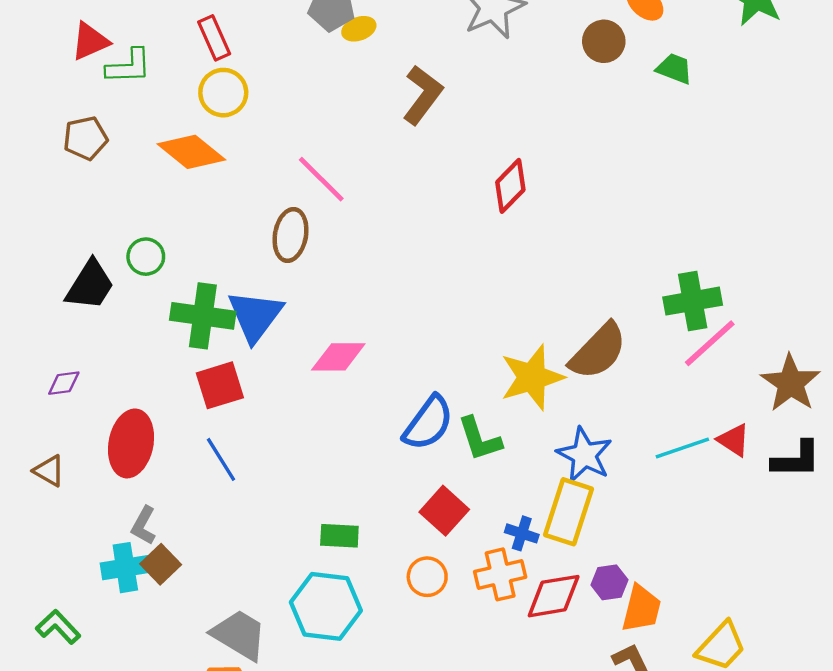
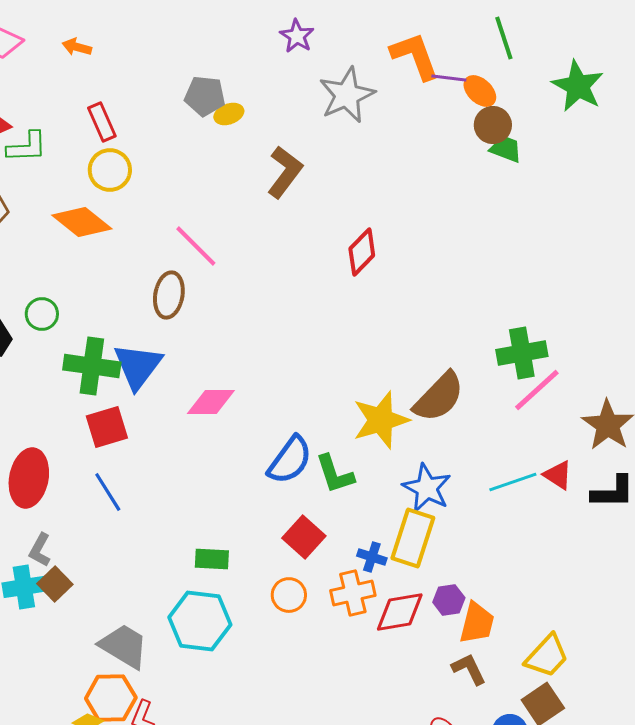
brown circle: (604, 41) -> (493, 125), moved

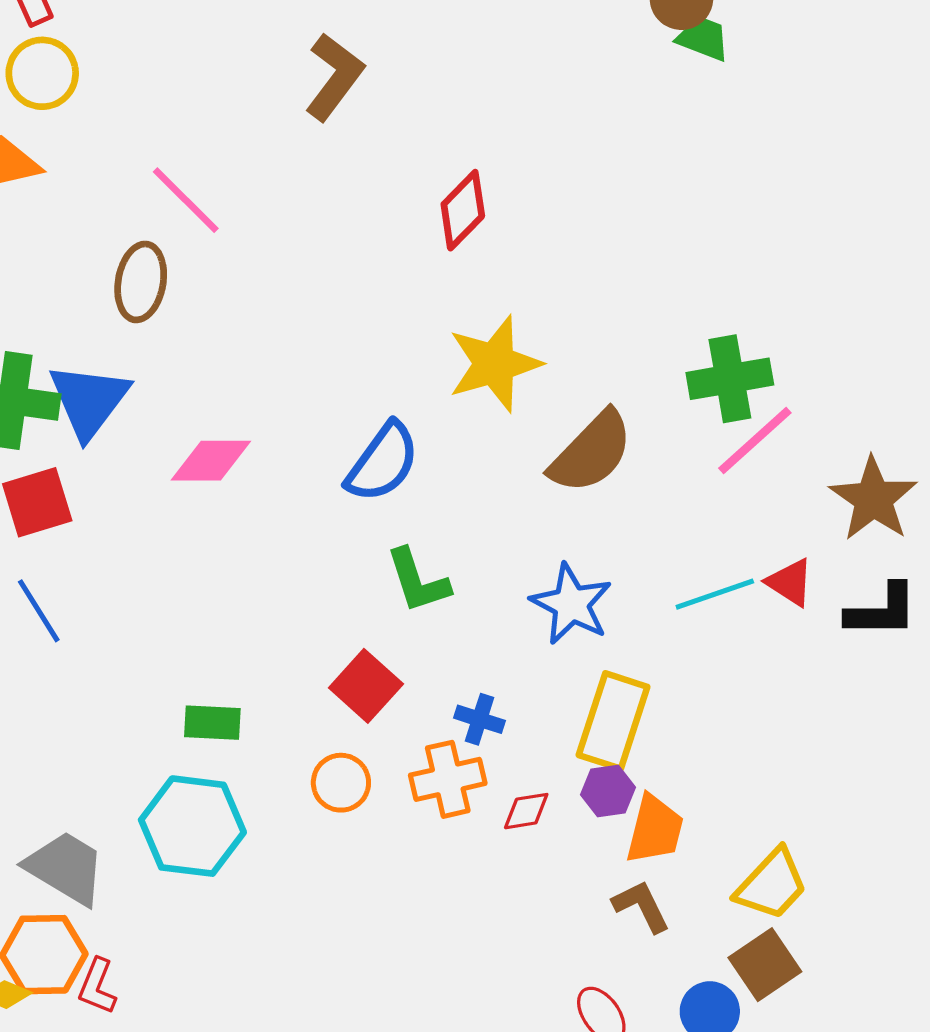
yellow star: (381, 420) -> (495, 364), moved
blue semicircle: (290, 460) -> (383, 462), moved
yellow rectangle: (413, 538) -> (613, 721), moved
red diamond: (400, 612) -> (526, 811), size x0.6

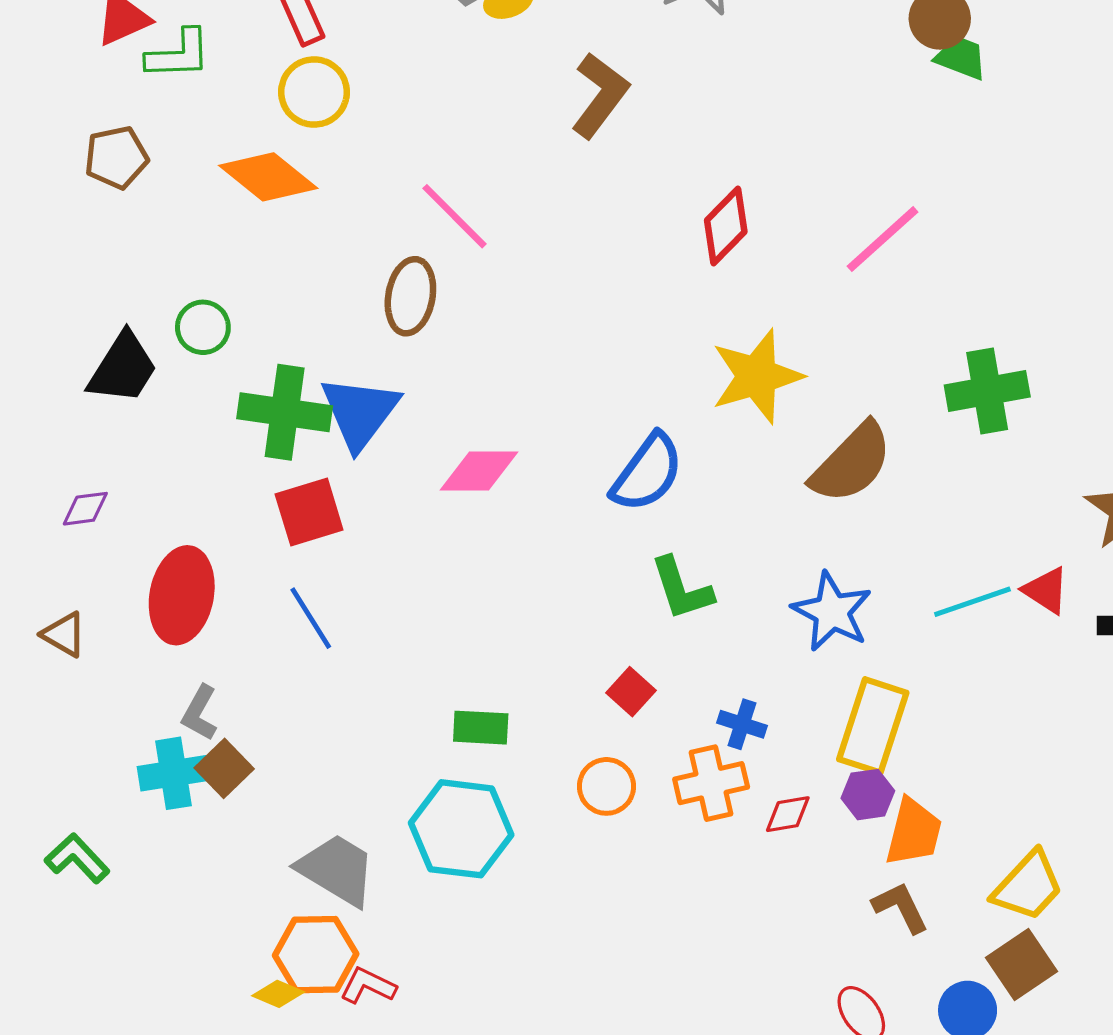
pink line: (755, 441) -> (883, 239), moved
red square: (366, 686) -> (631, 692), size x0.7
red L-shape: (97, 986) -> (368, 986), turned 94

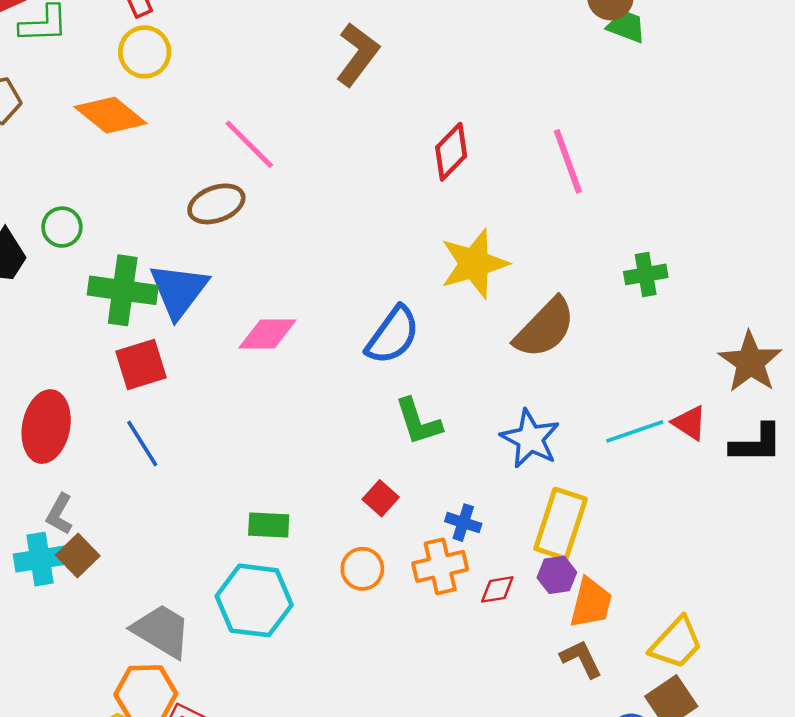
pink line: (883, 239) -> (568, 161), turned -68
brown ellipse: (410, 296) -> (216, 204), turned 60
green cross: (987, 391) -> (646, 274), size x0.7

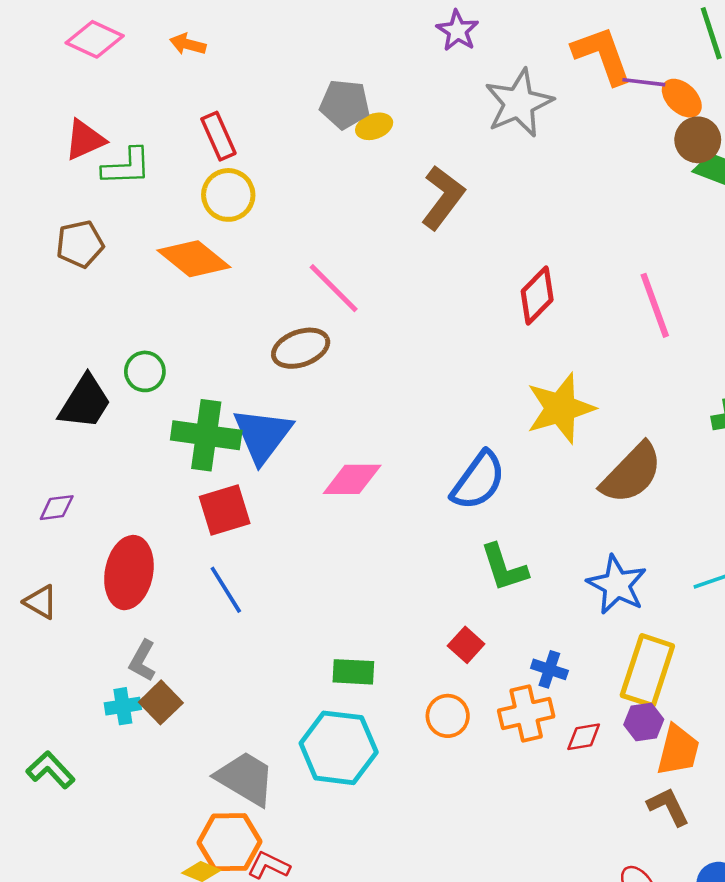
cyan cross: (40, 559) -> (123, 706), size x0.7

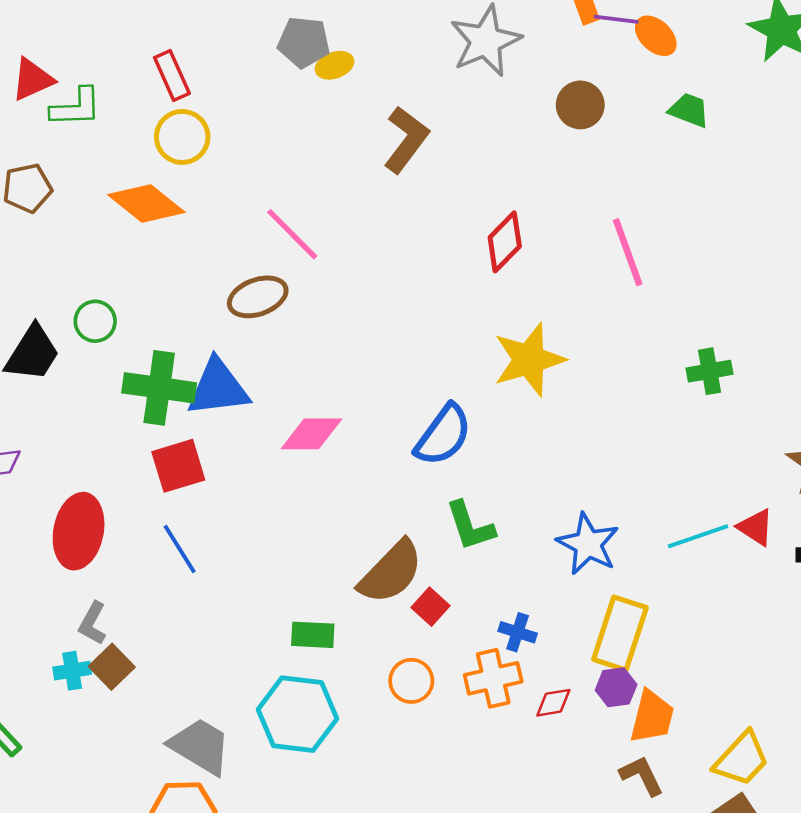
brown circle: (698, 140) -> (580, 105), moved
blue triangle: (263, 435) -> (218, 388), turned 46
brown semicircle: (632, 473) -> (391, 572), moved

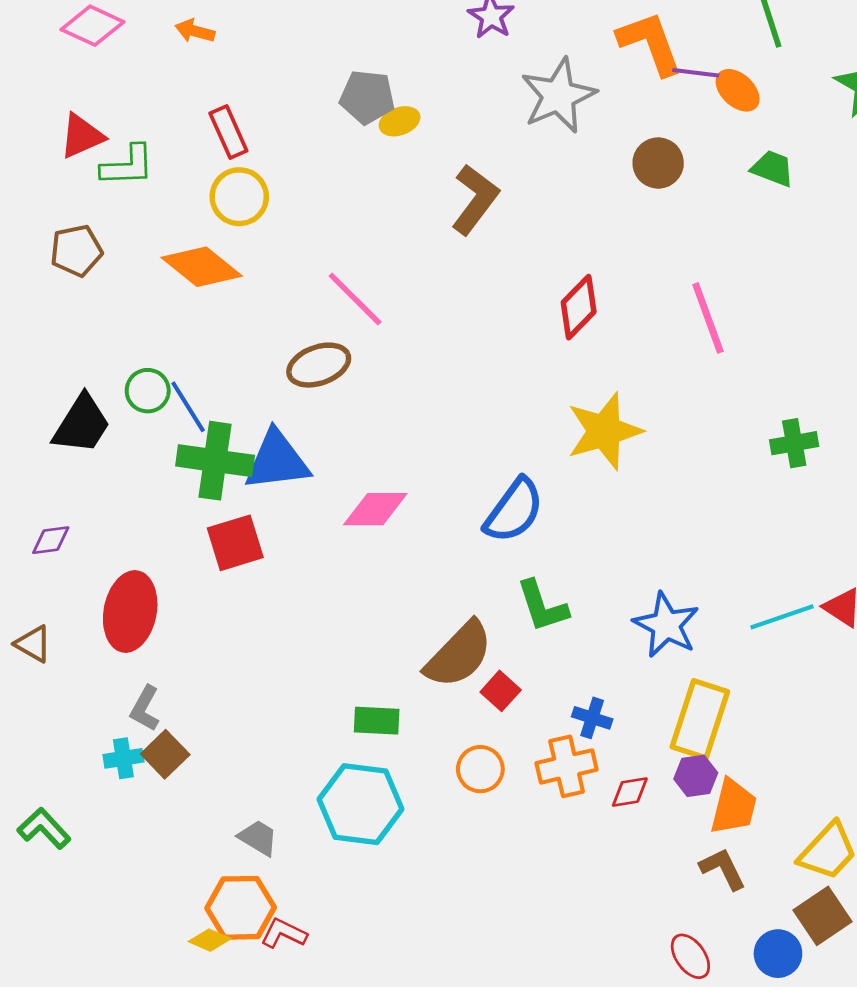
blue line: (180, 549) -> (188, 407), moved
gray trapezoid: (200, 746) -> (258, 838), size x0.6

